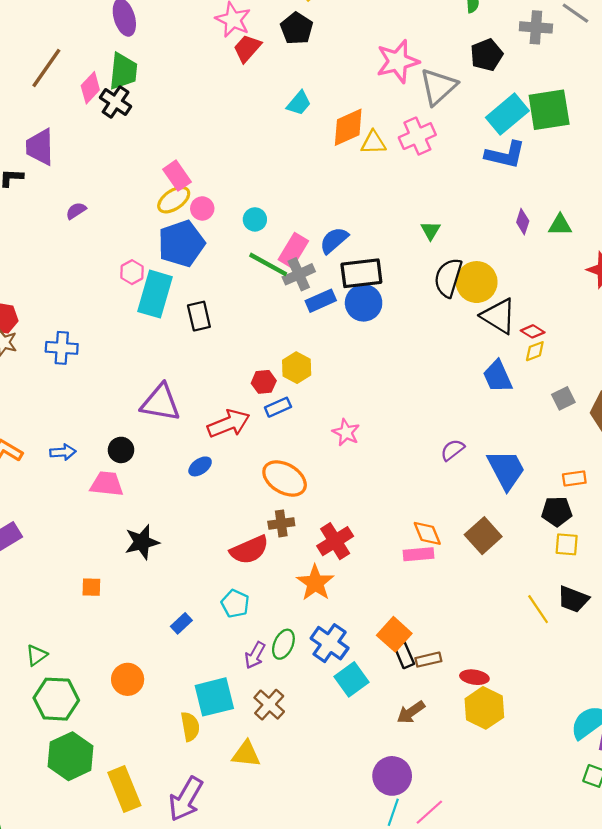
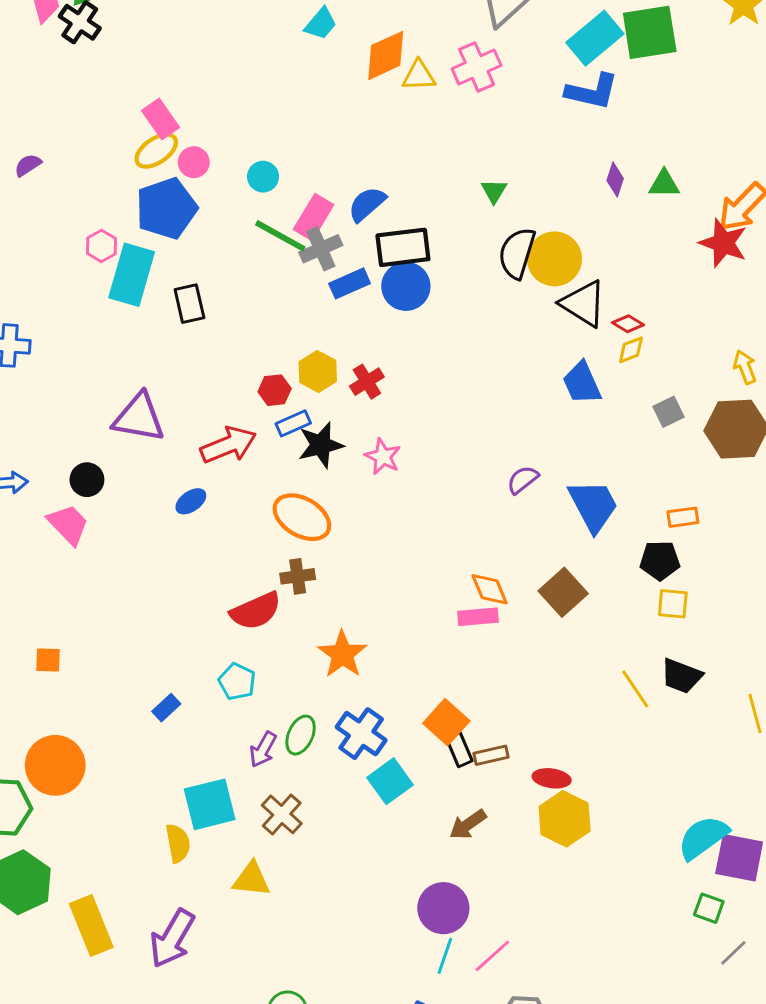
pink trapezoid: (107, 484) -> (68, 524), turned 40
red cross: (335, 541) -> (367, 382), moved, size x0.7
black star: (142, 542) -> (321, 445), moved
orange circle: (128, 679) -> (55, 765), moved, size x1.4

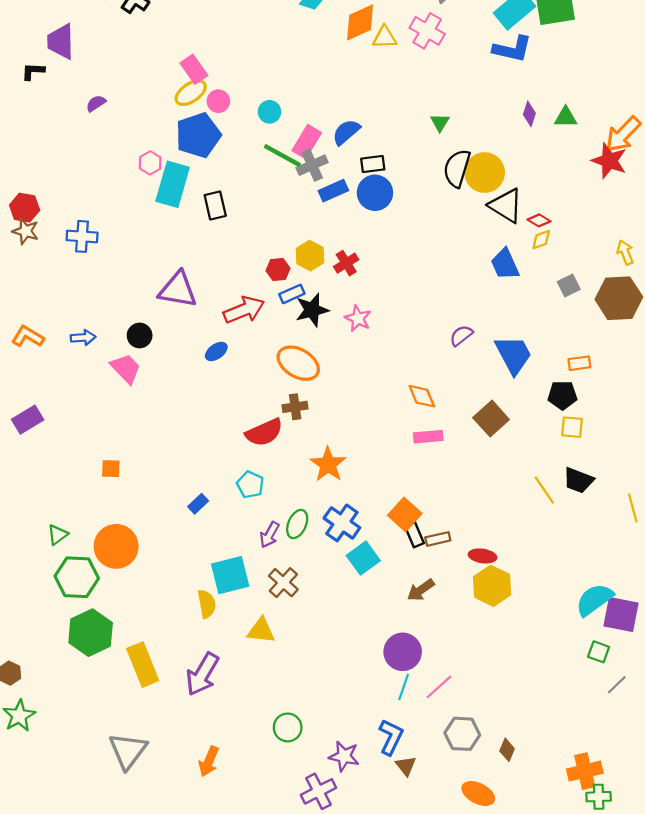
pink cross: (477, 67) -> (427, 31), turned -36
black rectangle: (403, 247) -> (373, 164), size x0.6
orange diamond: (490, 589) -> (422, 396), moved

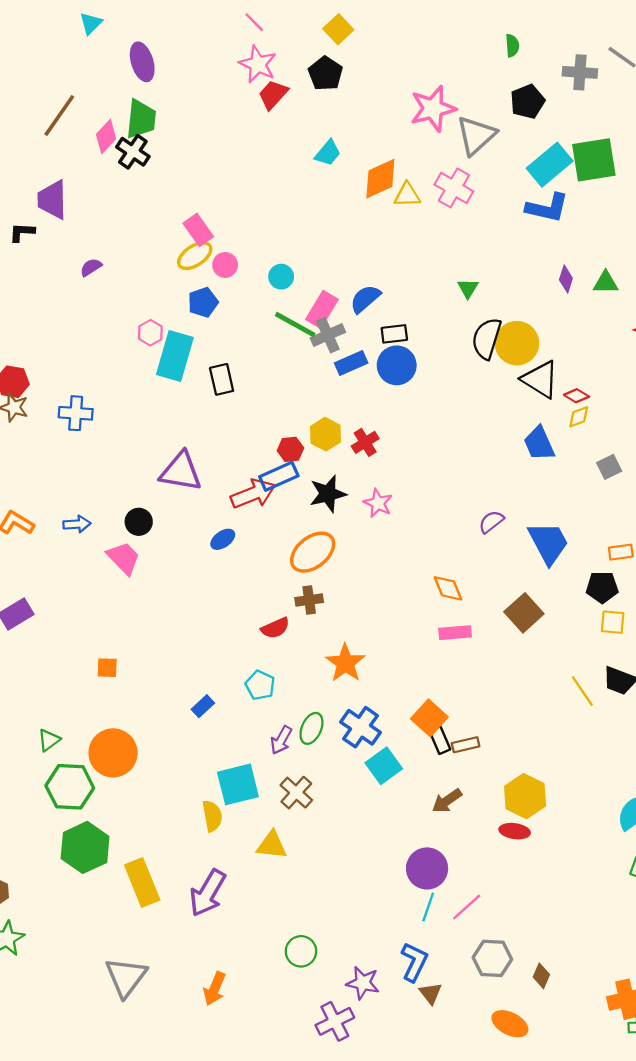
blue pentagon: (198, 135) -> (203, 302), size x0.6
blue rectangle: (292, 294) -> (279, 476), moved, size x1.4
orange ellipse: (298, 363) -> (313, 552), turned -69
red semicircle: (264, 432) -> (275, 628), size x0.7
red ellipse: (483, 556) -> (515, 831), moved

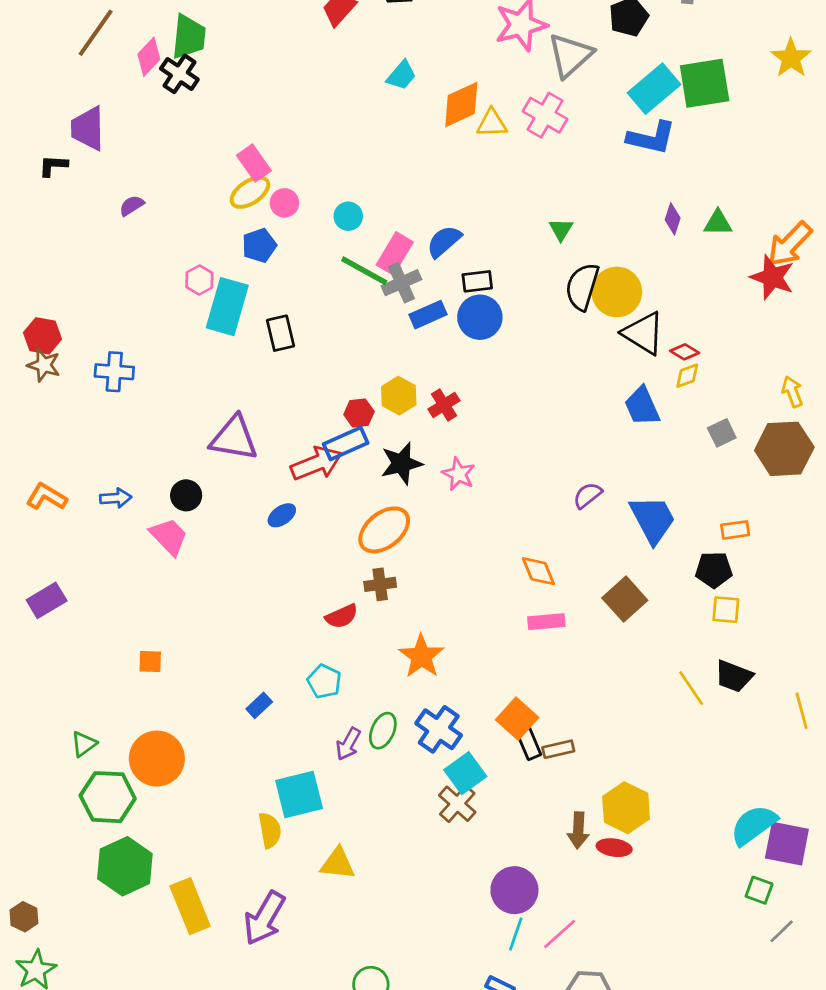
brown cross: (296, 793) -> (457, 804), moved
brown arrow: (447, 801) -> (578, 830), moved, turned -52

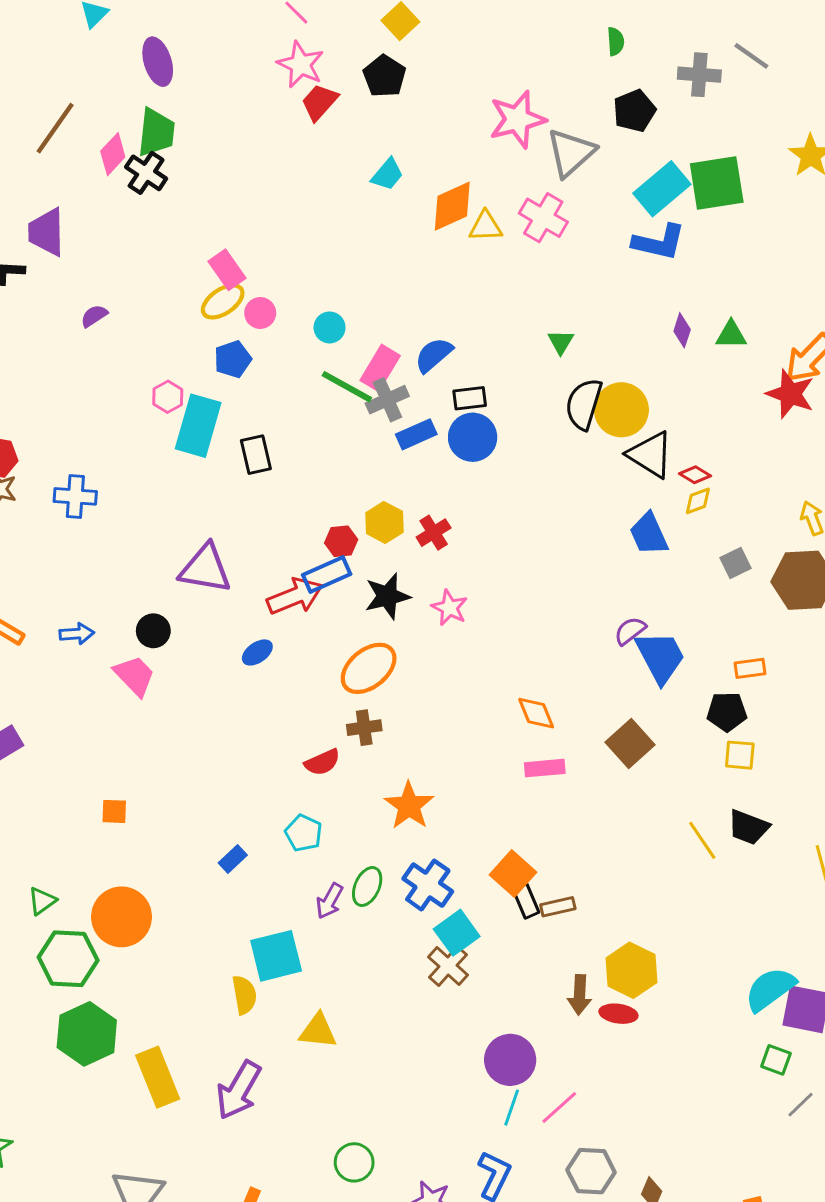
purple semicircle: (588, 495) -> (630, 631), moved

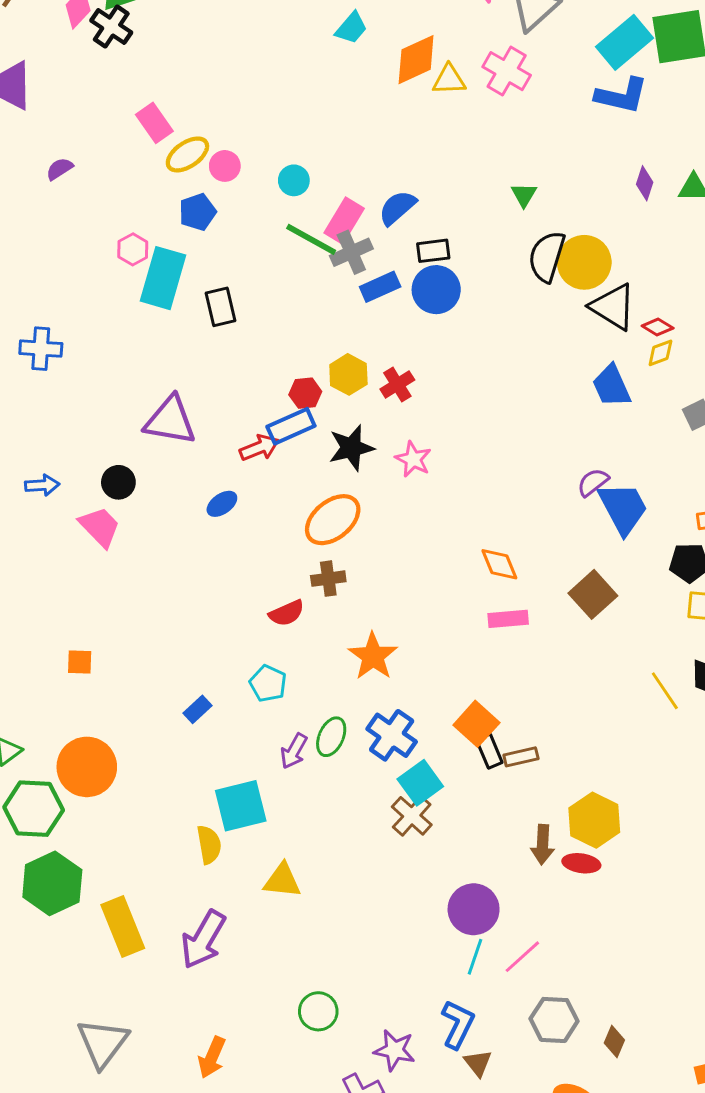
pink rectangle: (227, 270) -> (154, 123), moved
red arrow: (295, 596) -> (259, 448), size x0.7

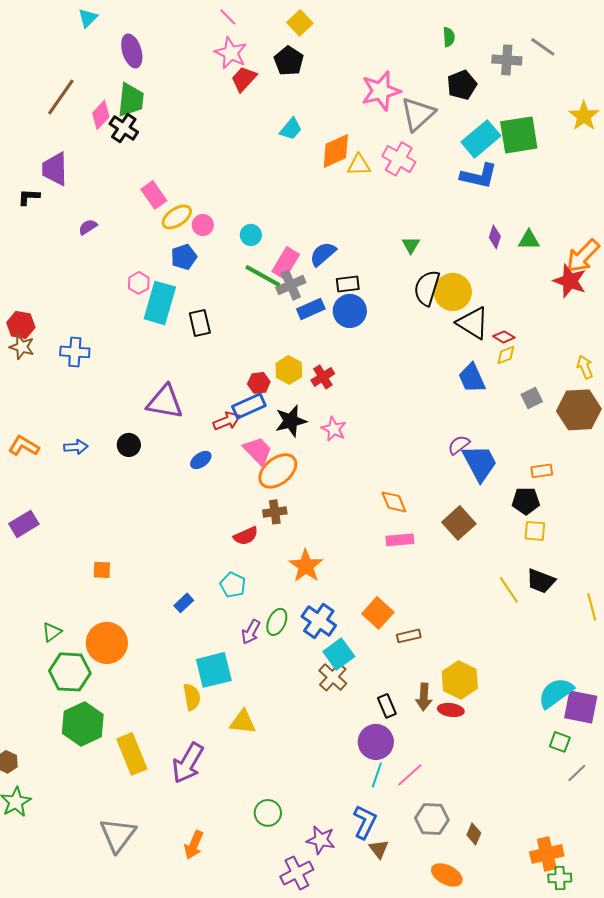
pink trapezoid: (100, 527) -> (258, 451), moved
black rectangle: (489, 751) -> (387, 706), moved

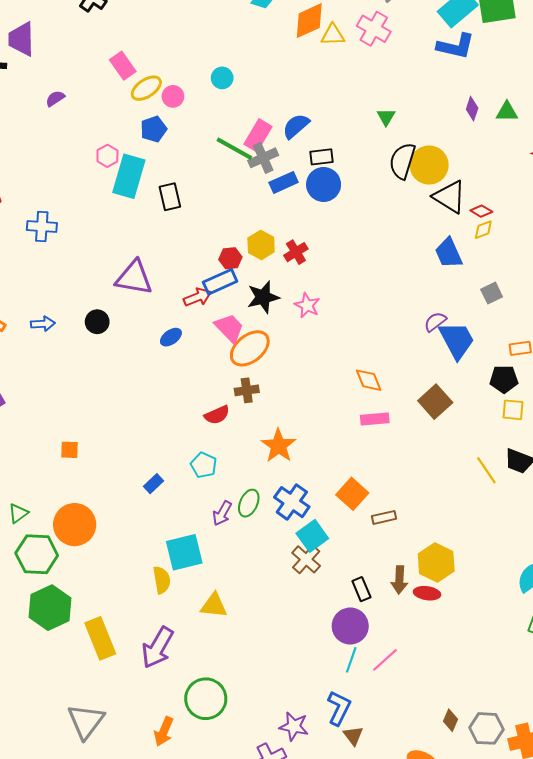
cyan circle: (251, 235) -> (222, 78), moved
gray square: (532, 398) -> (492, 293), moved
green circle: (268, 813) -> (206, 699), moved, size x1.5
gray hexagon: (432, 819) -> (486, 728), moved

